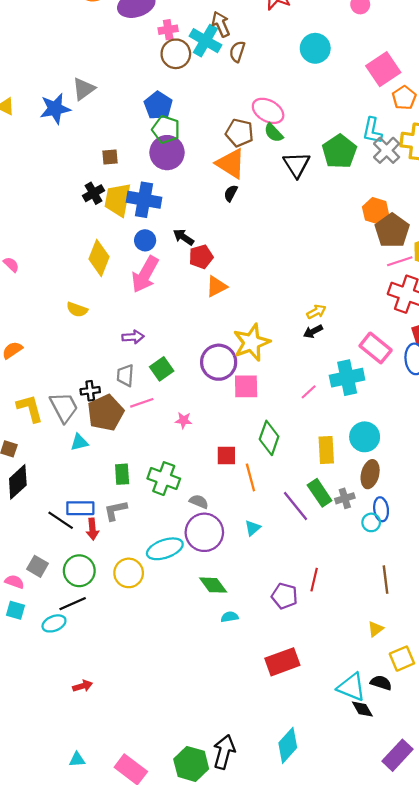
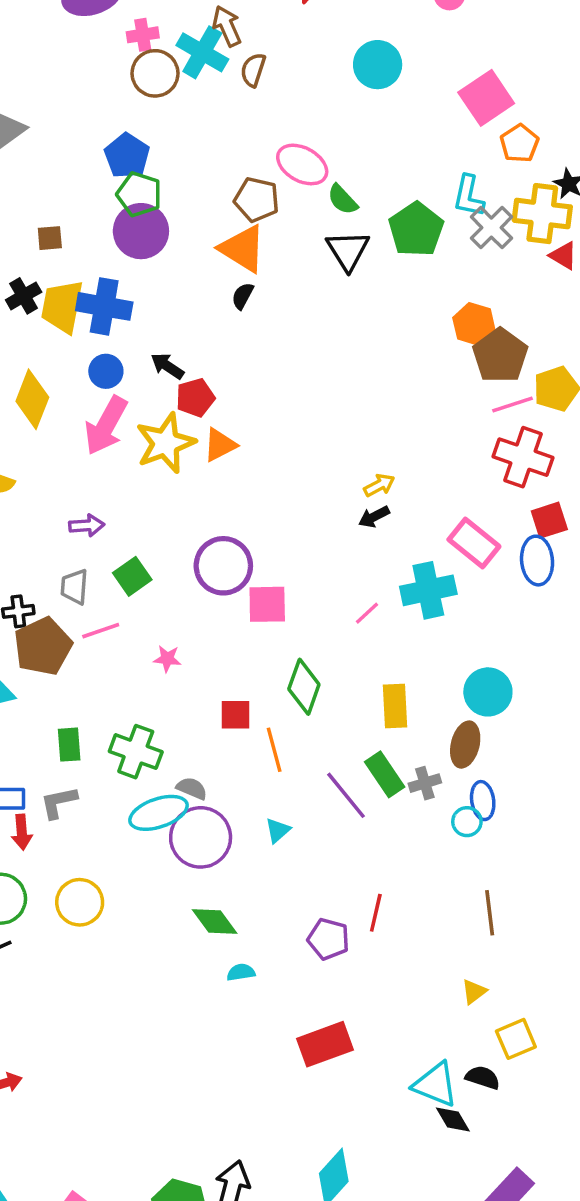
green semicircle: (274, 133) -> (343, 200), moved
yellow star: (252, 342) -> (166, 443), moved
cyan circle: (365, 437) -> (488, 692), moved
cyan ellipse: (165, 549) -> (158, 813), moved

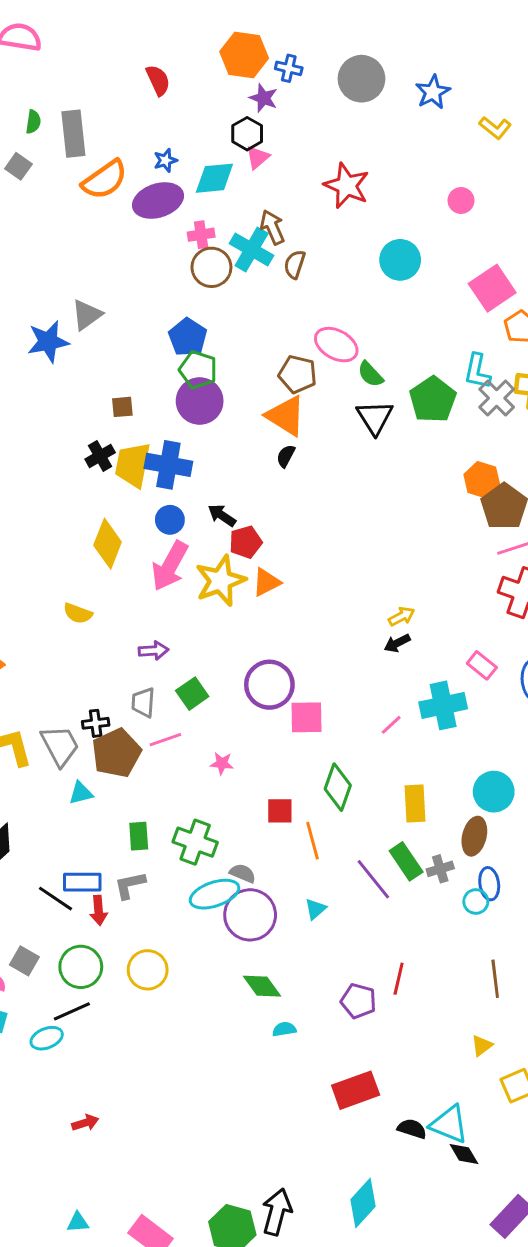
pink rectangle: (474, 543) -> (482, 665), size x0.7
black semicircle: (483, 1077) -> (412, 1129), moved

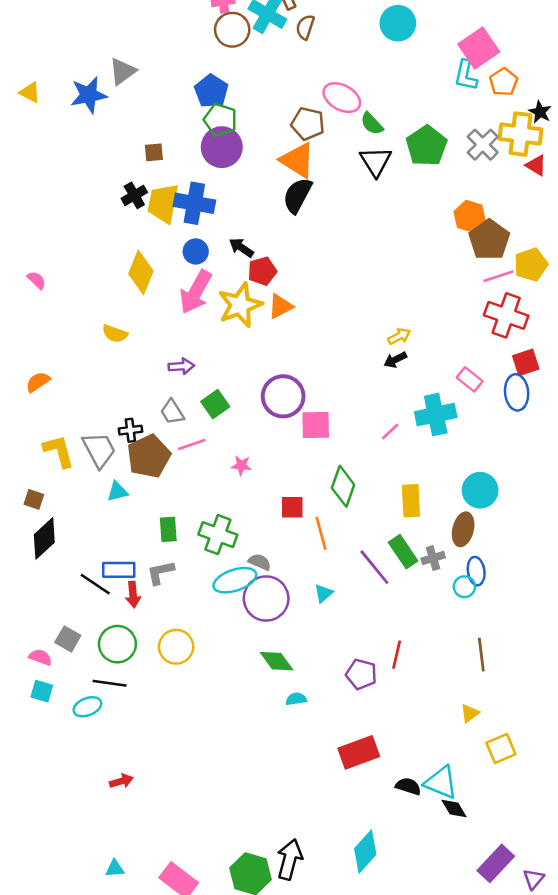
cyan L-shape: (477, 371) -> (466, 75), moved
black semicircle: (286, 456) -> (297, 195), size x1.8
gray trapezoid: (143, 702) -> (172, 412), turned -36
black line: (72, 1011) -> (110, 683), turned 32

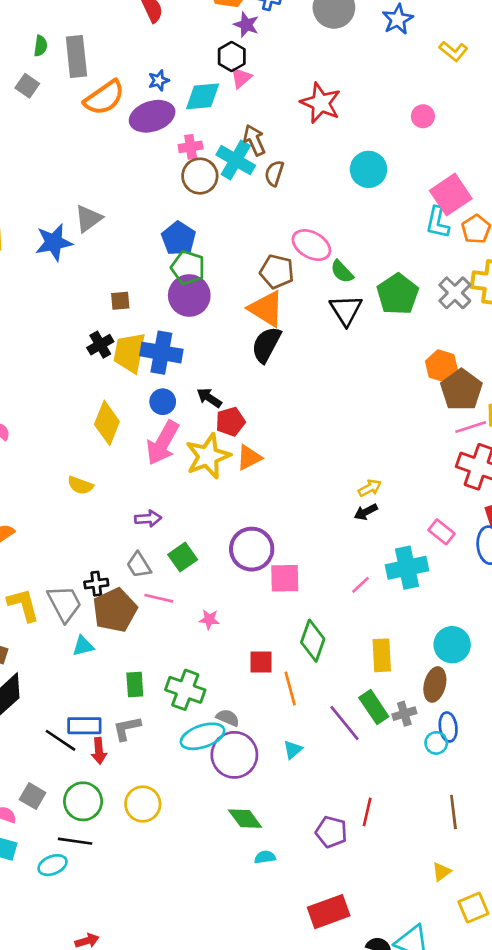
pink line: (192, 445) -> (159, 598), turned 32

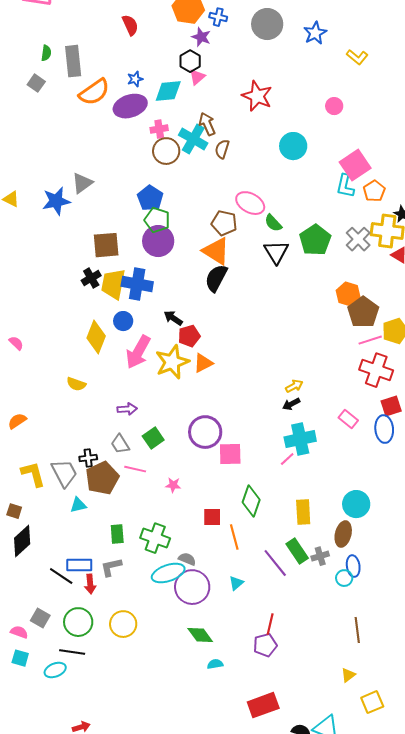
brown square: (120, 301) -> (106, 245), size x1.8
blue circle: (163, 402) -> (123, 321), moved
cyan cross: (407, 568) -> (300, 439), moved
red line: (367, 812) -> (270, 624), moved
purple pentagon: (331, 832) -> (265, 645), turned -30

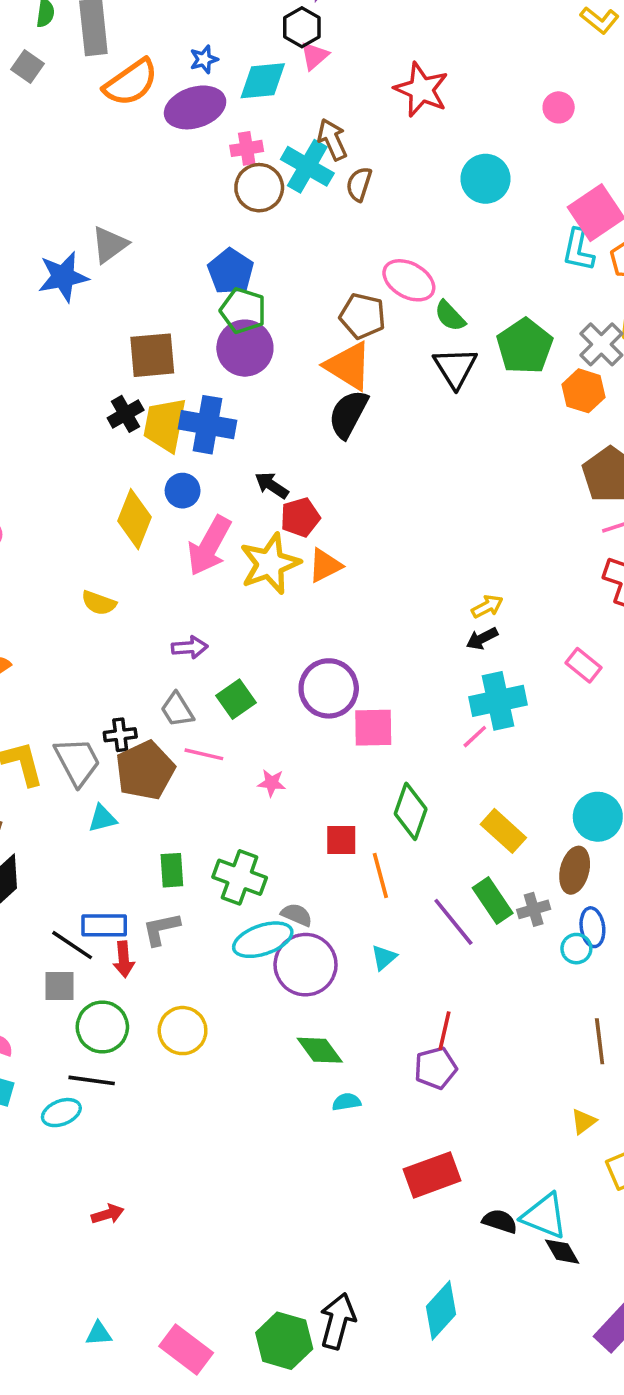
orange hexagon: (348, 294) -> (584, 391), moved
yellow rectangle: (303, 512) -> (503, 831), turned -45
gray square: (40, 618) -> (60, 986), moved, turned -30

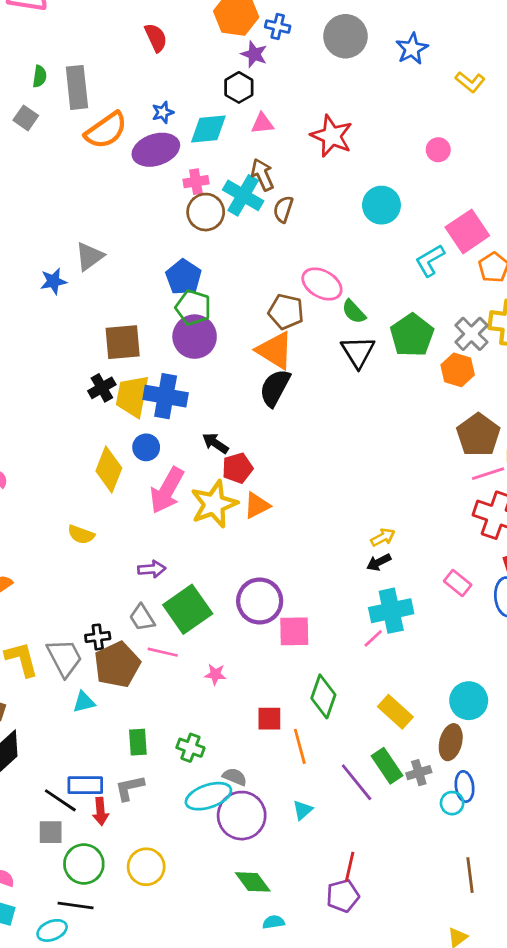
pink triangle: (314, 56) -> (262, 123), moved, turned 35
cyan L-shape: (578, 250) -> (430, 260), moved, turned 48
blue star: (63, 277) -> (53, 281), size x0.7
green square: (236, 699) -> (188, 609), size x1.6
green cross: (240, 877) -> (190, 748), size x0.7

